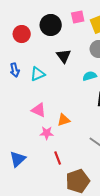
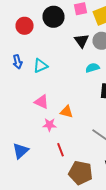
black triangle: (64, 56) -> (82, 41), moved
orange triangle: (64, 120) -> (66, 112), turned 32
brown pentagon: (78, 181) -> (80, 173), turned 30

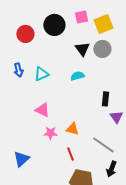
cyan semicircle: (92, 68) -> (77, 76), moved
orange triangle: (66, 112) -> (72, 129), moved
red line: (60, 150) -> (70, 154), moved

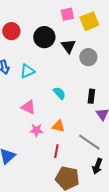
black circle: (54, 25) -> (44, 37), moved
gray circle: (102, 49) -> (88, 57), moved
cyan semicircle: (77, 76) -> (59, 93), moved, turned 64
red line: (70, 154) -> (56, 151), turned 32

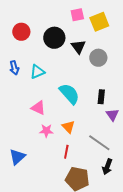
cyan semicircle: (59, 93) -> (69, 94), size x1.6
orange triangle: (58, 126) -> (68, 127), turned 32

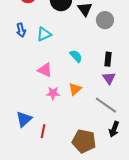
cyan semicircle: (69, 94) -> (76, 56), size x0.6
purple triangle: (112, 115) -> (109, 78), moved
orange triangle: (68, 127) -> (75, 89), turned 32
red line: (66, 152) -> (43, 131), moved

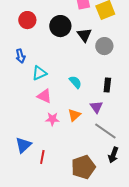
cyan triangle: (44, 34) -> (39, 73), moved
purple triangle: (109, 78) -> (96, 107), moved
brown pentagon: (84, 141) -> (83, 167), turned -30

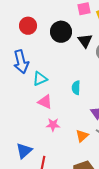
blue arrow: (20, 56) -> (21, 62), size x1.6
cyan semicircle: (75, 82) -> (76, 88), turned -136
orange triangle: (74, 115) -> (82, 136), moved

